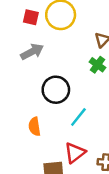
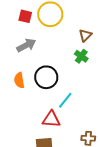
orange semicircle: (34, 127) -> (19, 80), moved
red triangle: (75, 153) -> (51, 119), moved, turned 42

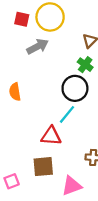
gray arrow: (26, 45) -> (38, 46), moved
black circle: (46, 77) -> (75, 88), moved

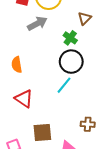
green cross: (85, 65) -> (70, 38), moved
red triangle: (51, 136) -> (24, 99), moved, turned 30

